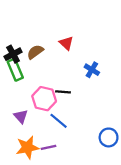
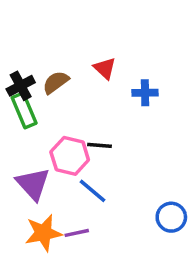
blue cross: (92, 70) -> (145, 93), moved, turned -32
purple triangle: (21, 116) -> (33, 184), size x1.5

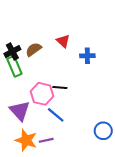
orange star: (43, 233) -> (26, 140), turned 30

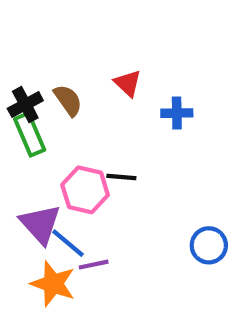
brown semicircle: (33, 49) -> (68, 100), turned 91
blue line: (56, 115) -> (68, 243), moved
blue circle: (103, 131) -> (209, 245), moved
purple line: (46, 140) -> (94, 265), moved

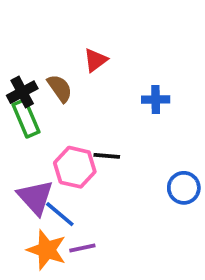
red triangle: (128, 83) -> (95, 60), moved, turned 40
blue circle: (209, 245) -> (184, 188), moved
purple line: (94, 265) -> (82, 248), moved

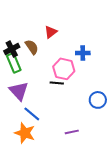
pink hexagon: (75, 167) -> (64, 69), moved
purple triangle: (35, 197) -> (19, 91), moved
purple line: (82, 248) -> (72, 132), moved

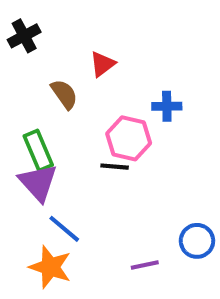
black cross: (12, 49) -> (24, 36), moved
green rectangle: (14, 63) -> (38, 150), moved
blue circle: (98, 100) -> (197, 241), moved

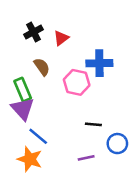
black cross: (24, 36) -> (33, 32), moved
brown semicircle: (64, 94) -> (42, 67), moved
blue cross: (167, 106) -> (99, 63), size x1.5
black line: (115, 167) -> (93, 124), moved

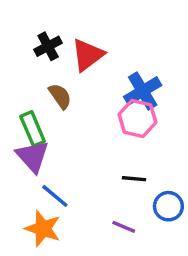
red triangle: (61, 38) -> (88, 55), size x1.5
blue cross: (99, 63) -> (143, 91), turned -30
pink hexagon: (77, 82) -> (137, 118), moved
purple line: (86, 158) -> (124, 227), turned 35

